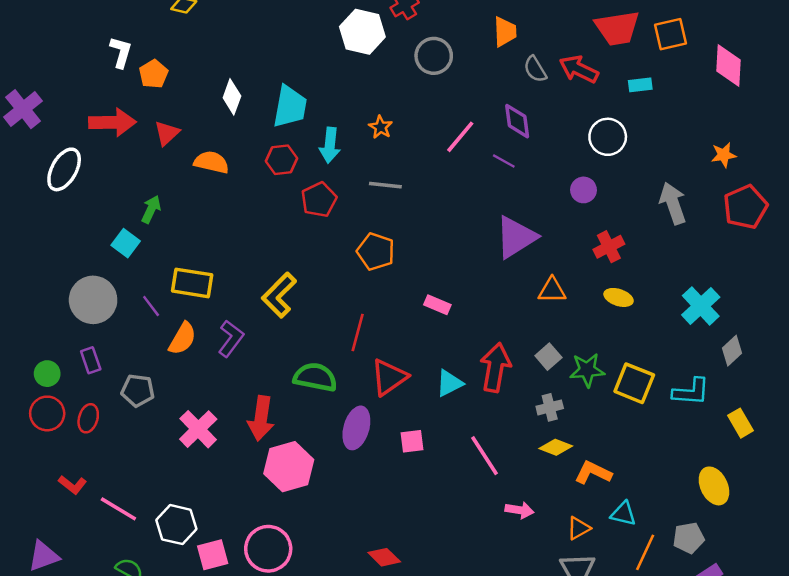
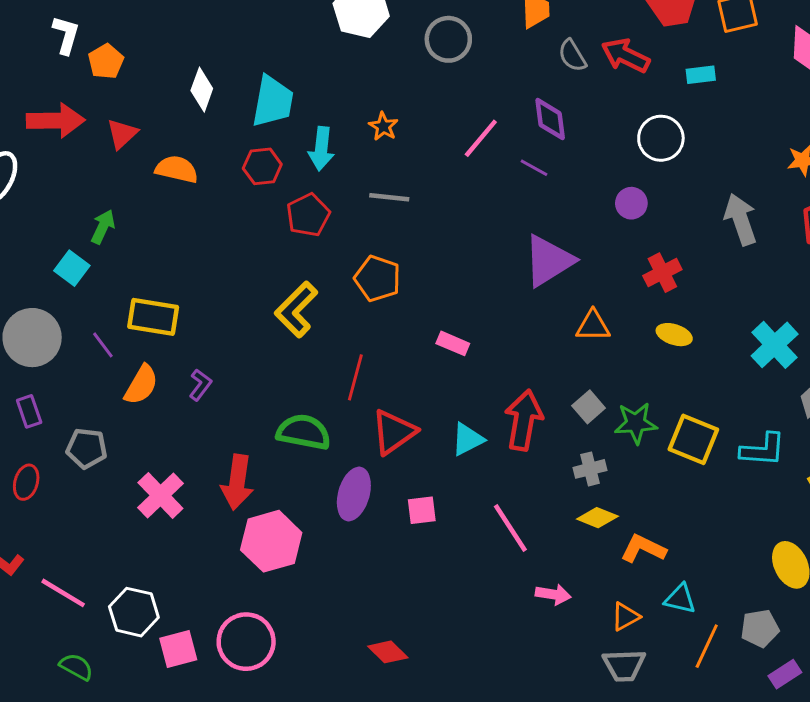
yellow L-shape: (279, 295) -> (296, 309), moved
purple L-shape: (231, 339) -> (200, 385), size x0.7

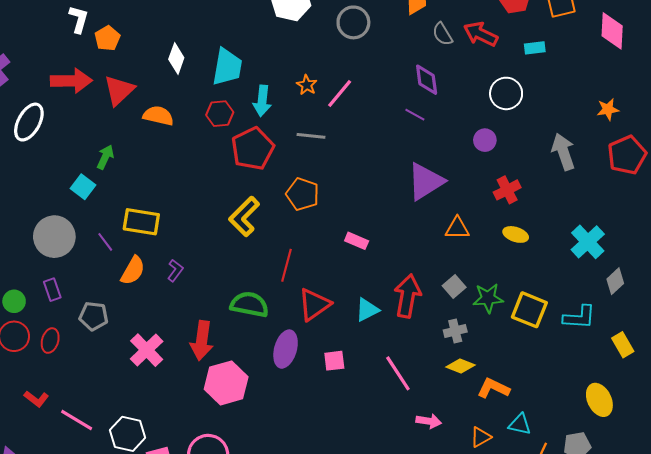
red triangle: (122, 134) -> (119, 90), size x1.4
pink line: (481, 138) -> (340, 93), moved
red pentagon: (308, 215) -> (253, 149), size x1.4

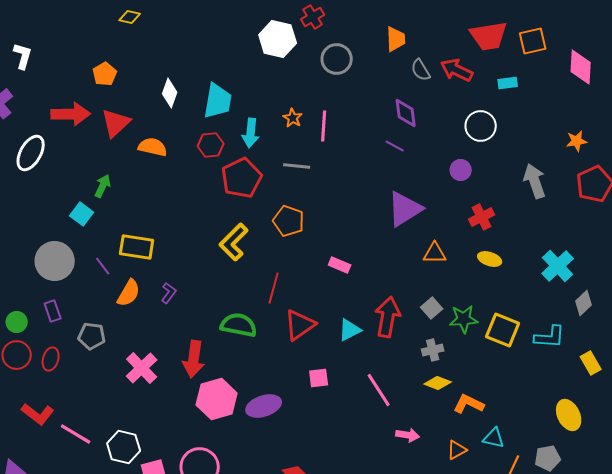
white L-shape: (79, 19) -> (23, 56), moved
pink line: (340, 93) -> (324, 126), turned -36
purple ellipse: (286, 349) -> (264, 406), moved, turned 56
red L-shape: (36, 399) -> (38, 414), size x1.4

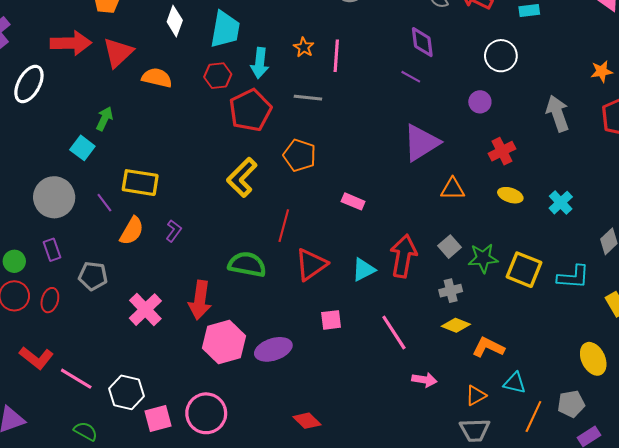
cyan cross: (558, 266) -> (561, 203), moved, size x0.7

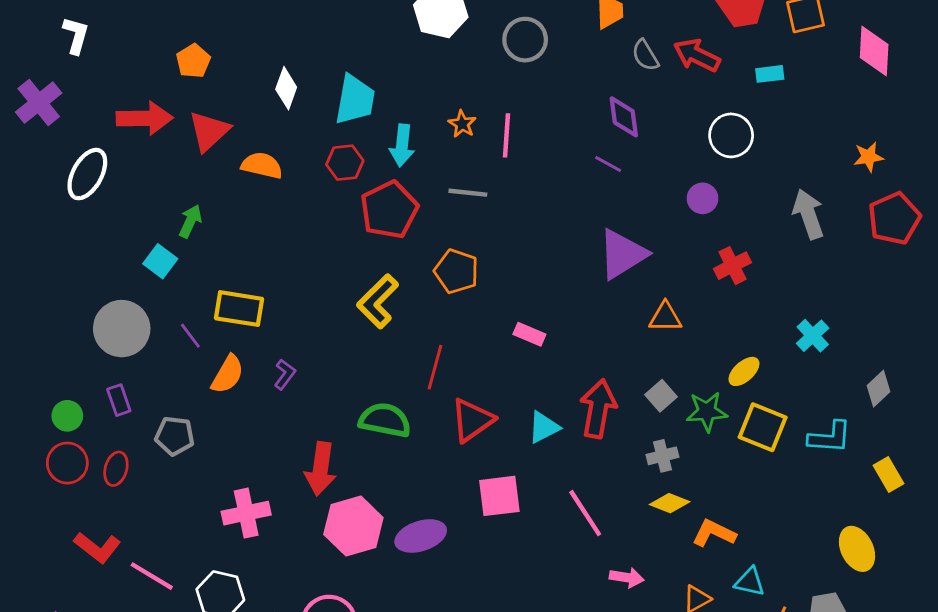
yellow ellipse: (510, 195) -> (744, 371), moved, turned -60
pink cross: (145, 310) -> (246, 513), moved, turned 32
pink square: (331, 320) -> (499, 496), size x1.5

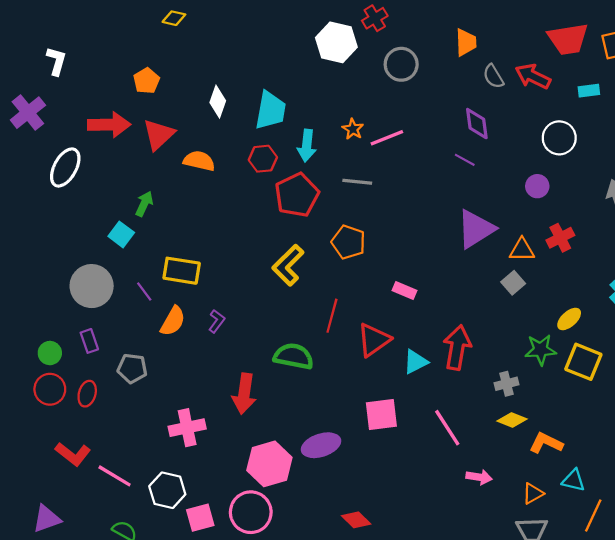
pink line: (507, 135) -> (387, 138), turned 64
orange triangle: (665, 317) -> (522, 250), moved
gray square: (661, 396) -> (513, 283), moved
red triangle: (472, 420) -> (374, 340), moved
pink hexagon: (353, 526) -> (269, 464), moved

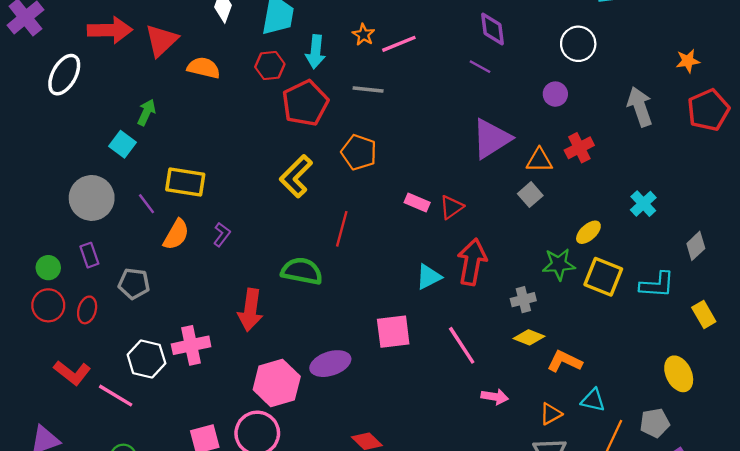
red triangle: (374, 340) -> (451, 207), moved, size x0.7
white hexagon: (167, 490) -> (146, 359), moved

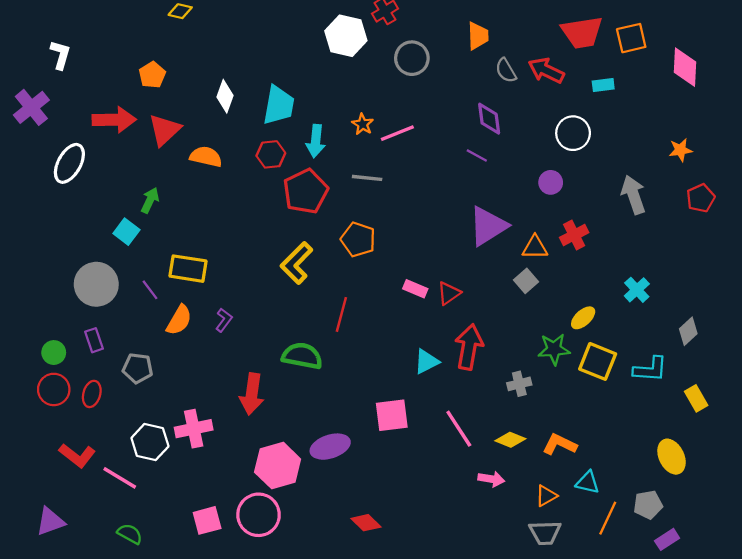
red pentagon: (708, 110) -> (701, 198), size x0.7
yellow diamond: (529, 337) -> (510, 440), moved

